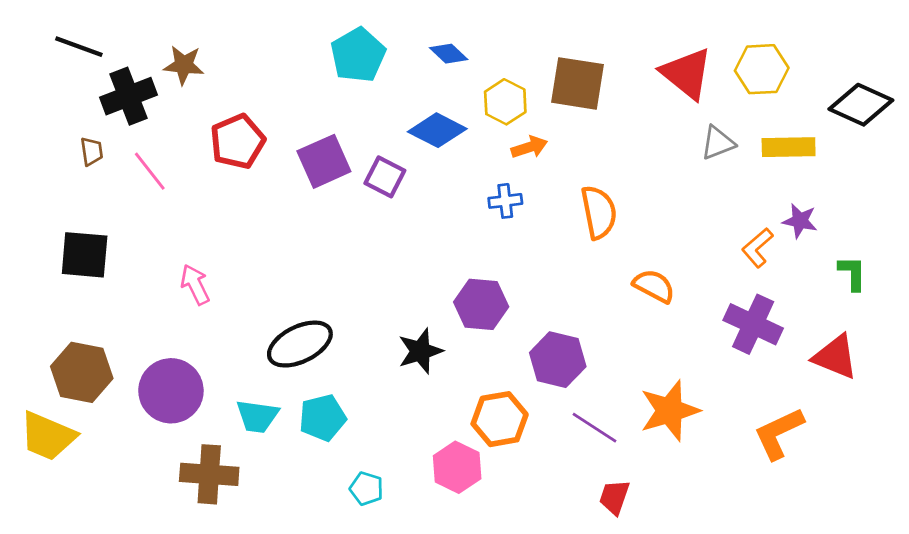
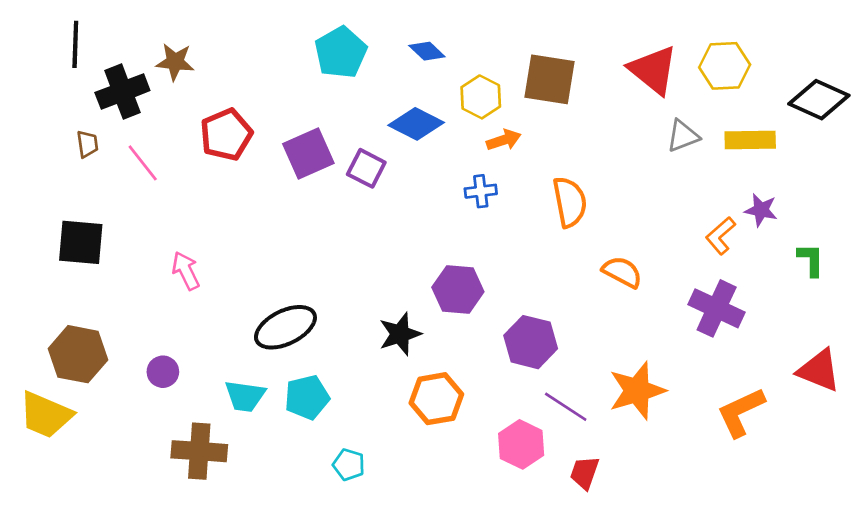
black line: (79, 47) -> (75, 44), turned 72
red triangle: (835, 357) -> (819, 370), moved
purple circle: (171, 391) -> (163, 372), size x0.5
orange hexagon: (500, 419) -> (436, 399), moved
pink hexagon: (457, 467) -> (521, 444), moved

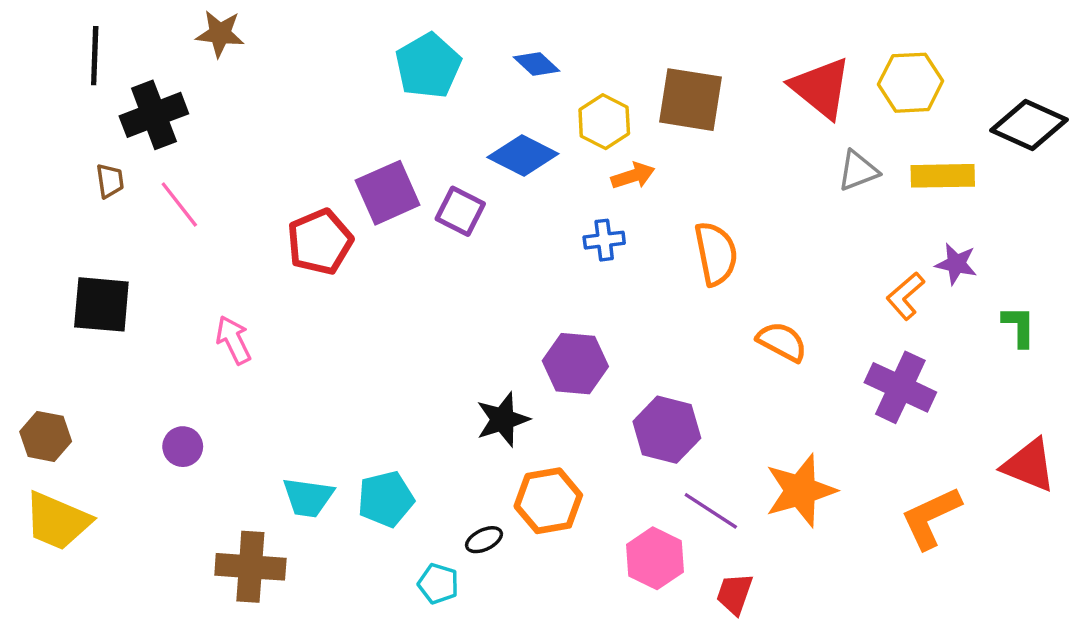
brown star: (175, 62) -> (220, 34), moved
red pentagon: (226, 135) -> (320, 242), moved
black ellipse: (285, 327) -> (484, 540), moved, size x0.5
brown hexagon: (78, 354) -> (46, 436), moved, size x0.7
purple circle: (163, 372) -> (183, 447), moved

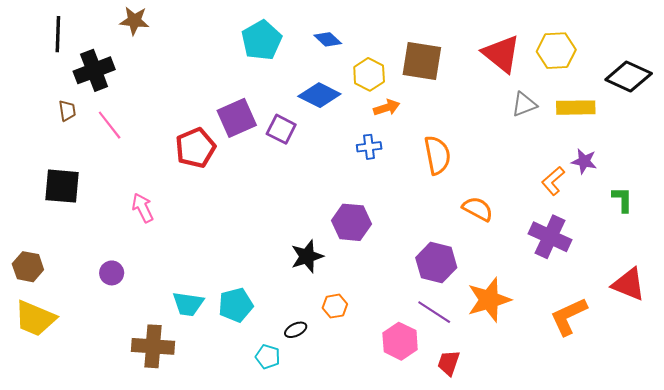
purple hexagon: (667, 430) -> (436, 263), moved
orange hexagon: (548, 501) -> (335, 306), size x0.6

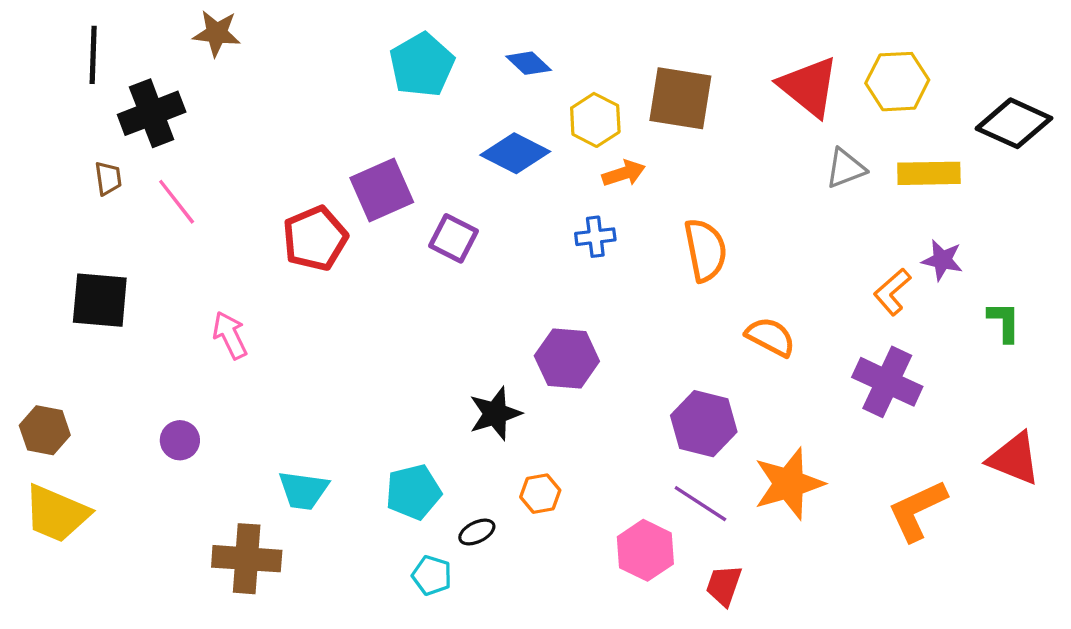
purple square: (281, 129) -> (454, 238), moved
cyan pentagon: (236, 305) -> (413, 492), moved

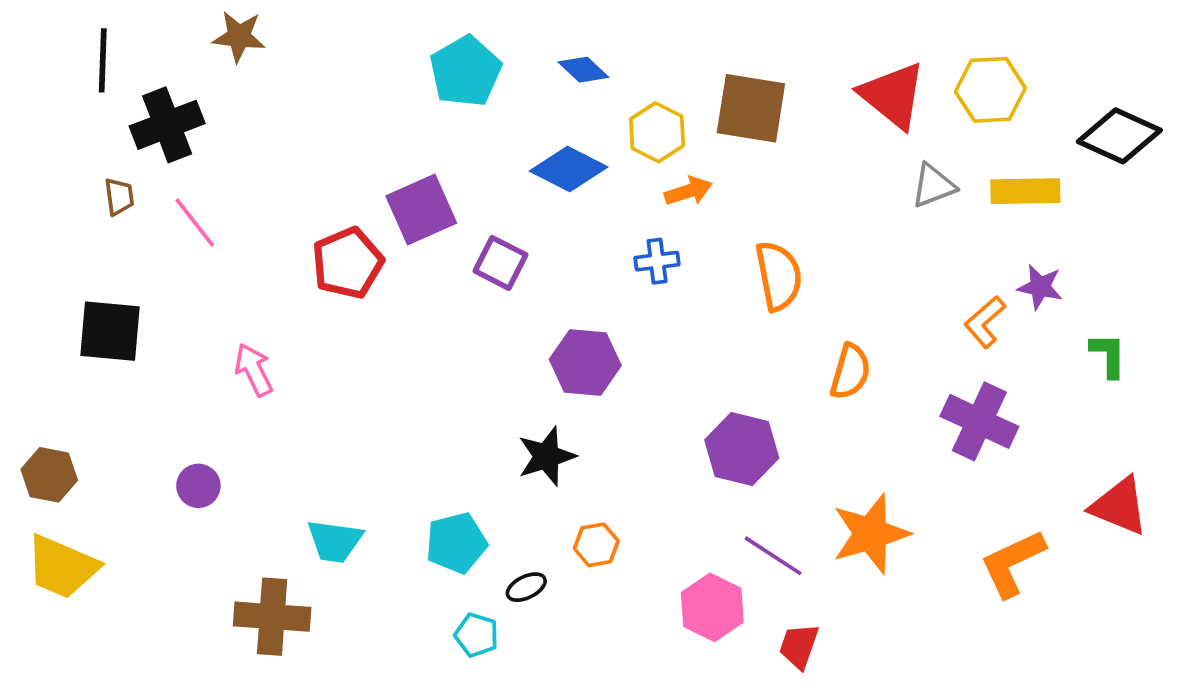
orange semicircle: (770, 337) -> (850, 372), turned 78
purple hexagon: (567, 359) -> (585, 362), moved
purple hexagon: (704, 424) -> (742, 449), moved

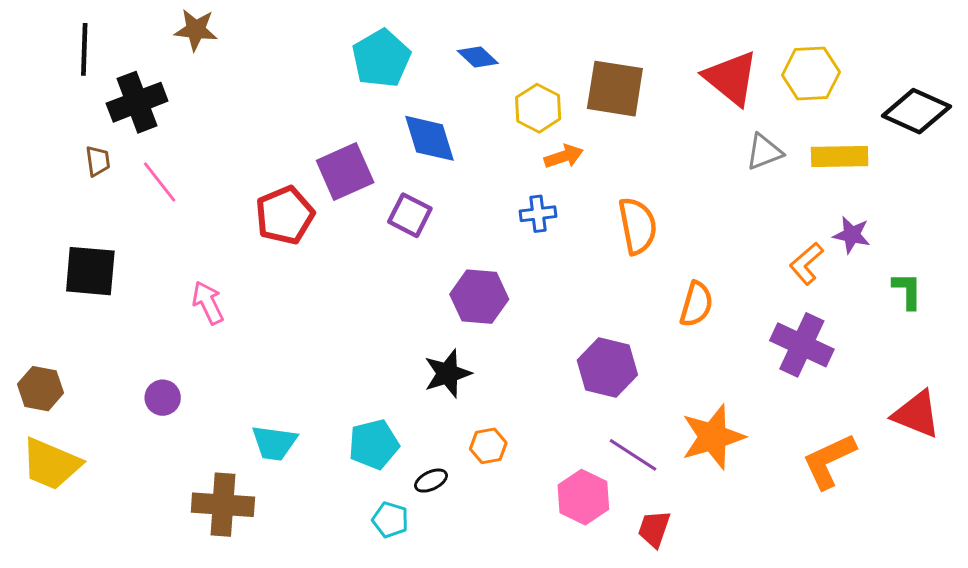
blue diamond: (569, 169) -> (430, 138), moved, turned 46

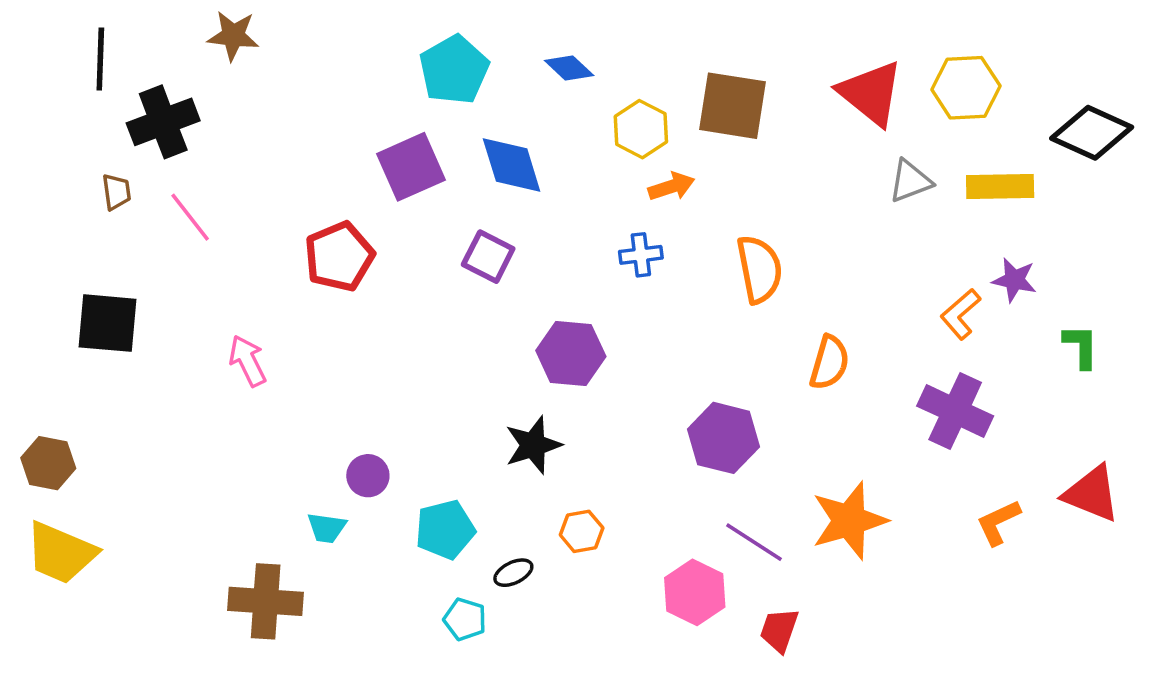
purple square: (345, 172) -> (411, 167), moved
purple circle: (163, 398) -> (368, 476), moved
cyan trapezoid: (274, 443) -> (327, 528), size x0.7
orange L-shape: (829, 461) -> (998, 522), moved, size x0.7

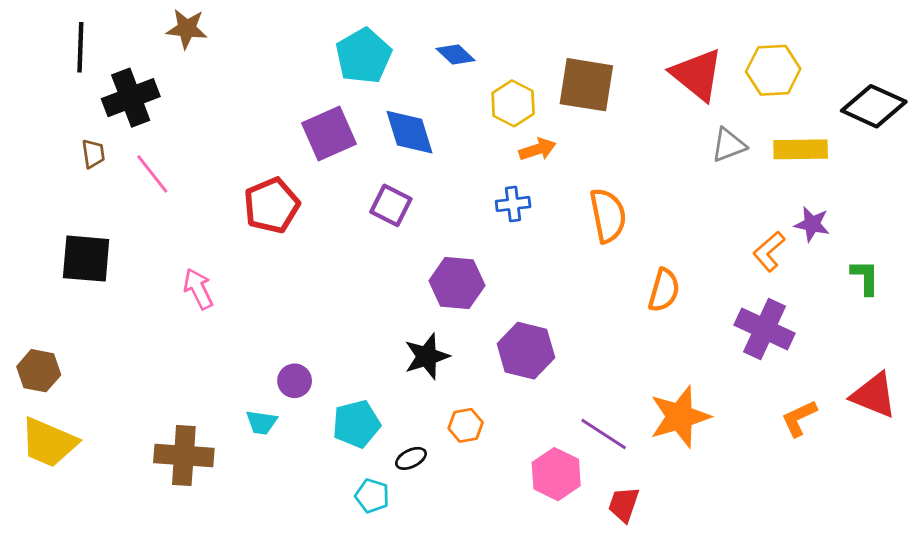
purple hexagon: (723, 438) -> (526, 351), moved
brown cross: (266, 601) -> (184, 456), moved

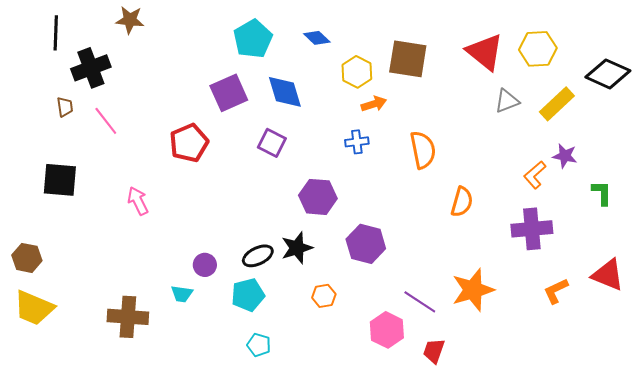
yellow rectangle: (801, 149) -> (557, 104), turned -42
purple cross: (765, 329) -> (532, 229), turned -30
black ellipse: (411, 458) -> (258, 256), moved, size x1.4

